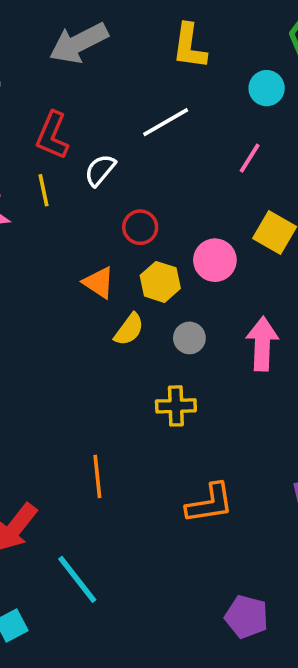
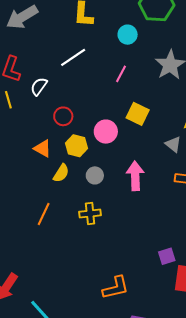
orange line: (97, 477) -> (44, 214), moved, turned 35
orange L-shape: (210, 503) -> (116, 288), moved

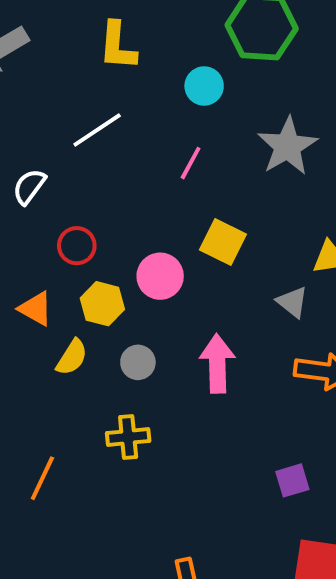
orange line: (44, 214) -> (42, 478), moved
purple square: (167, 256) -> (292, 480), moved

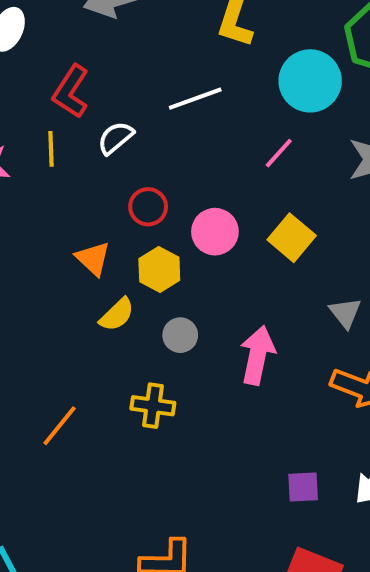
cyan circle: (204, 86) -> (310, 81), size x1.6
pink circle: (160, 276) -> (215, 232), moved

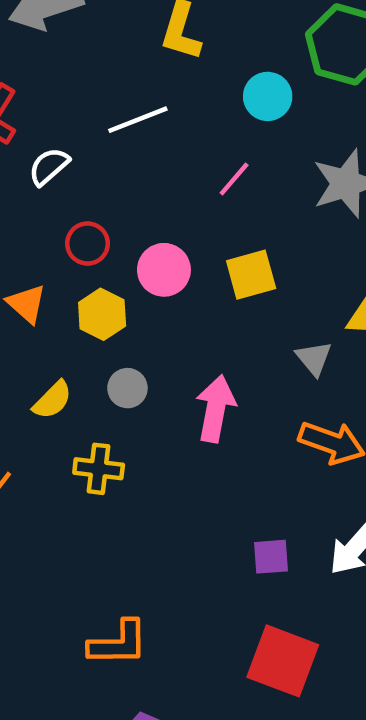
cyan circle: (310, 81) -> (268, 96), size x0.7
yellow square: (292, 238) -> (251, 275), turned 36
yellow semicircle: (117, 315) -> (52, 400), moved

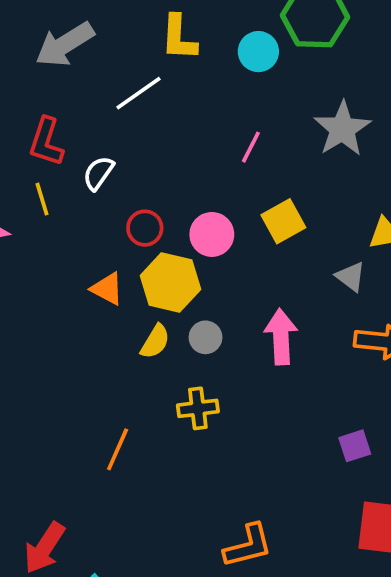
cyan circle: (268, 96) -> (258, 52), moved
white line: (138, 120) -> (139, 93), moved
yellow hexagon: (102, 314) -> (170, 283), size x1.4
yellow semicircle: (52, 400) -> (155, 342), moved

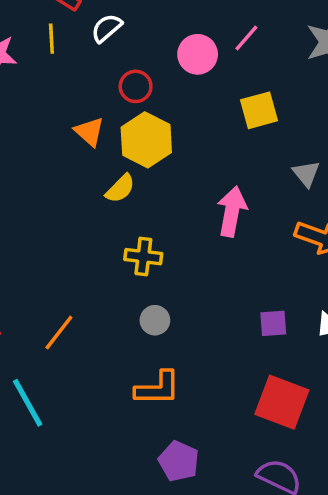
pink circle: (212, 234) -> (198, 54), moved
gray circle: (206, 337) -> (155, 320), moved
orange line: (118, 449) -> (59, 333), moved

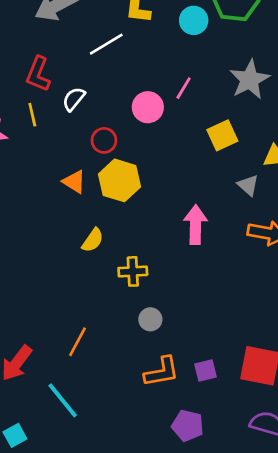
yellow square: (259, 110) -> (222, 135), moved
yellow semicircle: (120, 189) -> (93, 240), moved
purple square: (273, 323) -> (206, 371), moved

